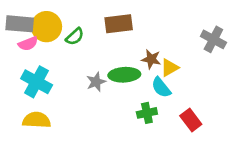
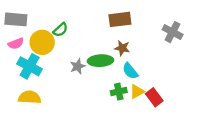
brown rectangle: (119, 24) -> (120, 19), moved
yellow circle: (46, 27) -> (42, 42), moved
pink semicircle: (28, 44) -> (16, 43), moved
yellow triangle: (170, 68) -> (137, 92), moved

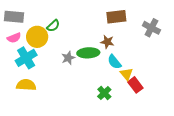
brown rectangle: (120, 19) -> (116, 17), moved
cyan cross: (30, 66) -> (26, 58), turned 30
green cross: (119, 92) -> (104, 93), moved, turned -32
yellow triangle: (137, 92) -> (126, 74), moved, turned -40

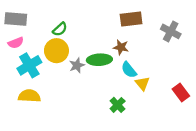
yellow circle: (37, 37) -> (56, 51), moved
red rectangle: (135, 85) -> (181, 92), moved

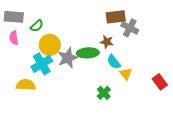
green semicircle: (60, 29) -> (37, 26), moved
gray cross: (171, 31) -> (130, 28), moved
pink semicircle: (16, 43) -> (14, 38), turned 104
cyan cross: (29, 65) -> (42, 64), moved
gray star: (77, 65) -> (68, 58), size x1.5

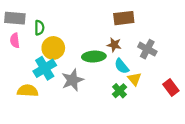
green semicircle: (37, 26) -> (39, 28), turned -48
gray cross: (130, 28) -> (147, 49), moved
gray star: (68, 58) -> (72, 80), moved
green cross: (104, 93) -> (119, 91), moved

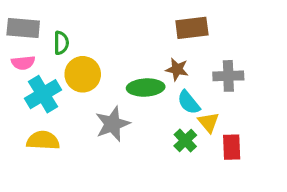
pink semicircle: (15, 40) -> (23, 63), turned -88
gray cross: (147, 49) -> (228, 76), turned -30
cyan cross: (45, 68) -> (43, 94), moved
red rectangle: (171, 88) -> (232, 147), moved, turned 35

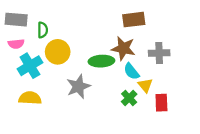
brown star: (177, 69) -> (123, 48), size x1.5

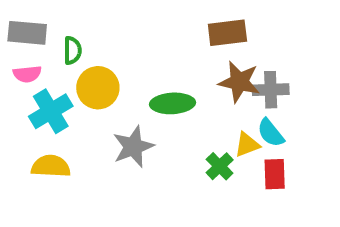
brown star: (123, 48) -> (239, 82), moved
cyan semicircle: (131, 71) -> (271, 133), moved
yellow triangle: (145, 85) -> (247, 145), turned 49

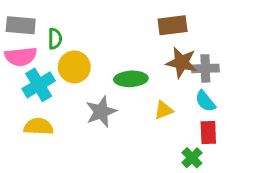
pink semicircle: (27, 74) -> (21, 57), size x1.5
yellow triangle: (247, 145) -> (164, 110), moved
green cross: (220, 166) -> (192, 158), moved

